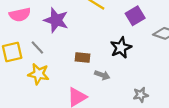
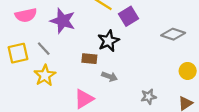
purple square: (135, 16) -> (128, 16), moved
black star: (121, 48) -> (108, 41), moved
yellow star: (39, 74) -> (45, 75), turned 30

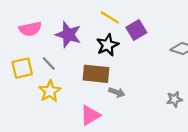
black star: (108, 41) -> (108, 45), moved
brown rectangle: (89, 59) -> (96, 74), size x1.6
gray star: (149, 97) -> (174, 99), moved

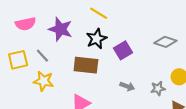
purple square: (136, 30) -> (123, 50), moved
yellow star: (50, 91) -> (44, 81), turned -30
gray arrow: (117, 92) -> (127, 86), moved

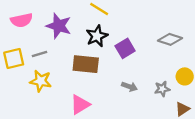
gray line: (42, 56) -> (40, 54), turned -64

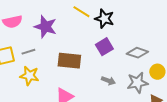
black star: (97, 36) -> (104, 19), moved, turned -30
gray diamond: (170, 39) -> (137, 53), moved
gray star: (162, 89) -> (137, 83), size x1.5

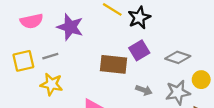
black star: (104, 19) -> (139, 18), turned 30
brown rectangle: (69, 61) -> (113, 64), moved

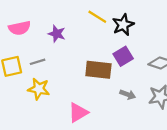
purple star: (70, 27) -> (57, 34), size x0.7

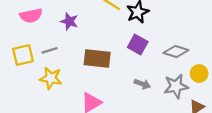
purple square: (123, 56) -> (138, 45), turned -30
brown rectangle: (98, 70) -> (97, 58), moved

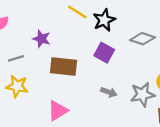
purple star: (69, 21) -> (41, 39), moved
gray diamond: (176, 51) -> (142, 39), moved

